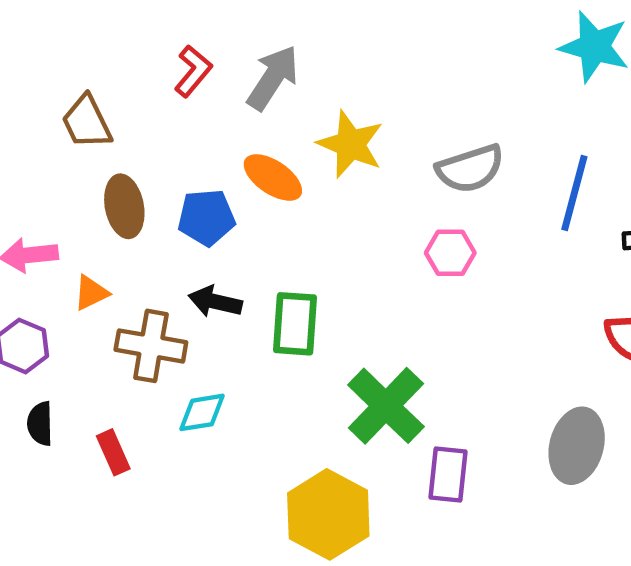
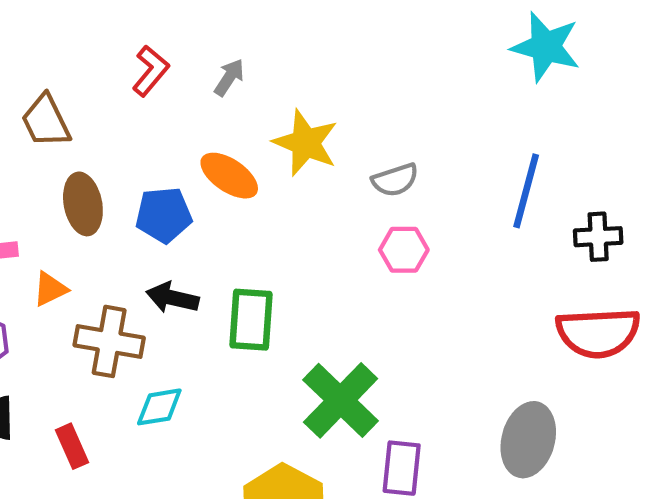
gray arrow: (273, 78) -> (229, 77), size x0.6
gray semicircle: (470, 169) -> (395, 180), moved, size x0.7

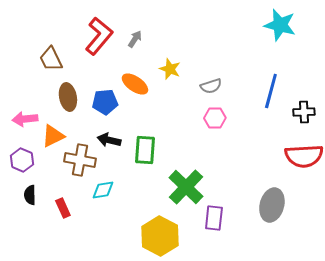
red L-shape: (151, 71) -> (99, 36), size x1.6
yellow star: (306, 143) -> (170, 69), size x0.7
orange triangle: (50, 289) -> (53, 136), size x1.4

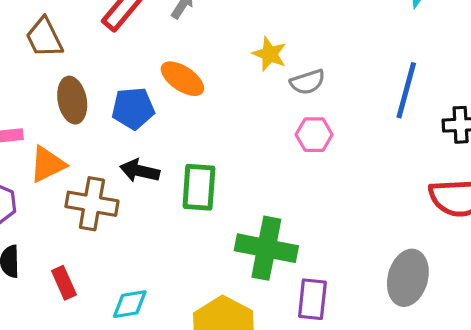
yellow star: (170, 69) -> (270, 54), moved
green cross: (186, 187) -> (266, 248), turned -33
cyan diamond: (103, 190) -> (130, 304), moved

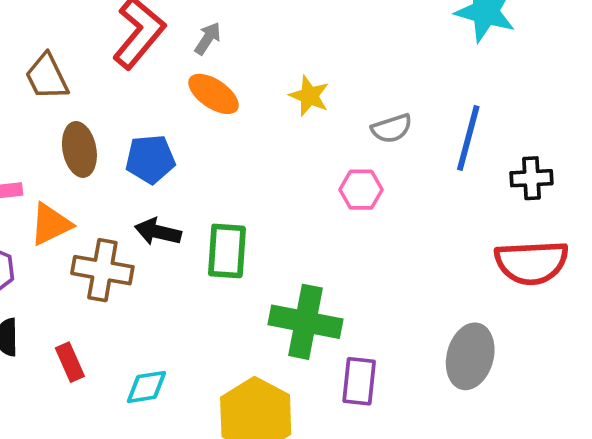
orange ellipse: (182, 79) -> (214, 94), moved
gray semicircle: (308, 82) -> (392, 128), moved

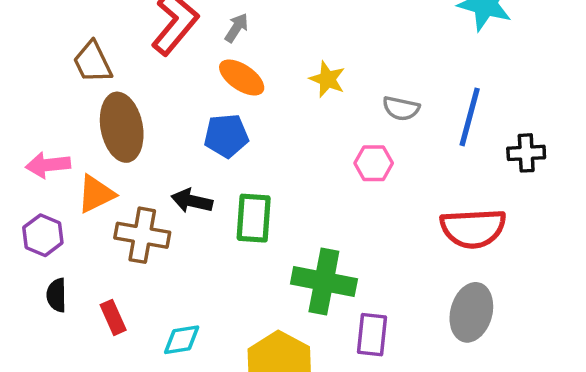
gray semicircle: (392, 128) -> (401, 108), turned 30
brown ellipse: (79, 149) -> (122, 127), size x1.4
blue pentagon: (150, 159) -> (226, 136), moved
red semicircle: (531, 262) -> (473, 228), moved

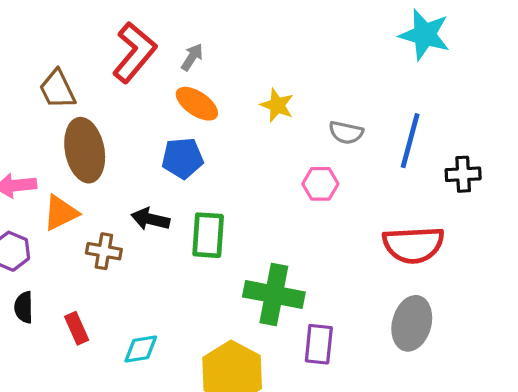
brown cross: (142, 235) -> (104, 251), size x0.7

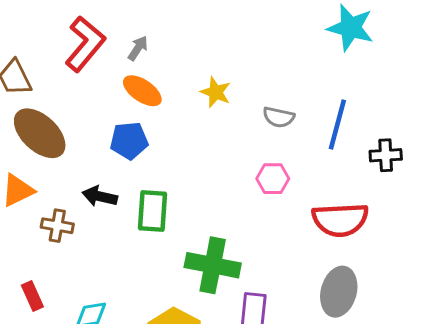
brown ellipse: (85, 150) -> (40, 133), turned -36
pink hexagon: (320, 184) -> (273, 179), moved

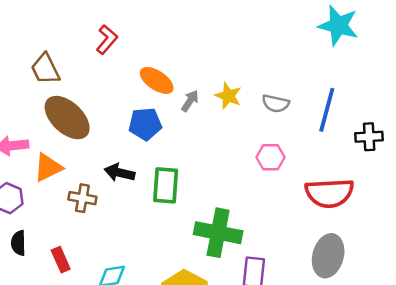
red L-shape: (85, 44) -> (107, 40), size x0.6
gray arrow: (138, 48) -> (190, 101), moved
yellow star: (216, 92) -> (228, 96), moved

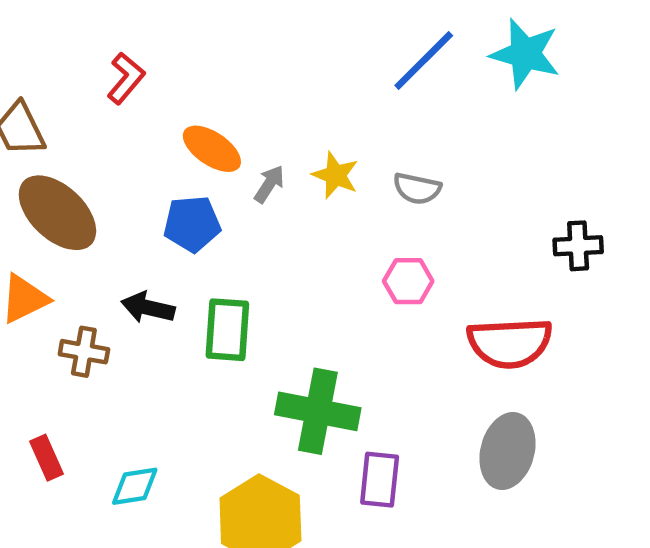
blue line: (327, 110) -> (424, 61), moved, turned 30

